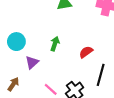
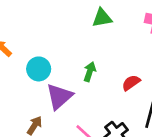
purple triangle: (32, 62) -> (59, 96), size x1.5

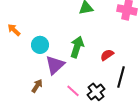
green arrow: (90, 72) -> (77, 47), size x1.5

